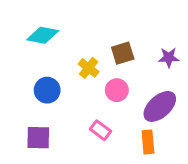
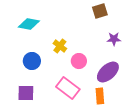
brown square: (123, 53) -> (100, 11), moved
pink rectangle: (100, 130) -> (68, 88), size x1.6

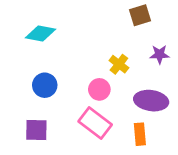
yellow cross: (60, 46) -> (119, 64), moved
pink circle: (79, 61) -> (99, 89), moved
purple ellipse: (108, 72) -> (151, 101), turned 50

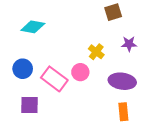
blue circle: (45, 85) -> (23, 69), moved
pink rectangle: (95, 123) -> (54, 79), moved
orange rectangle: (140, 134) -> (123, 112), moved

